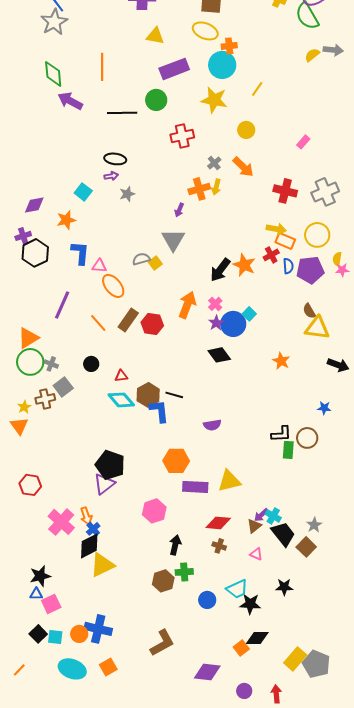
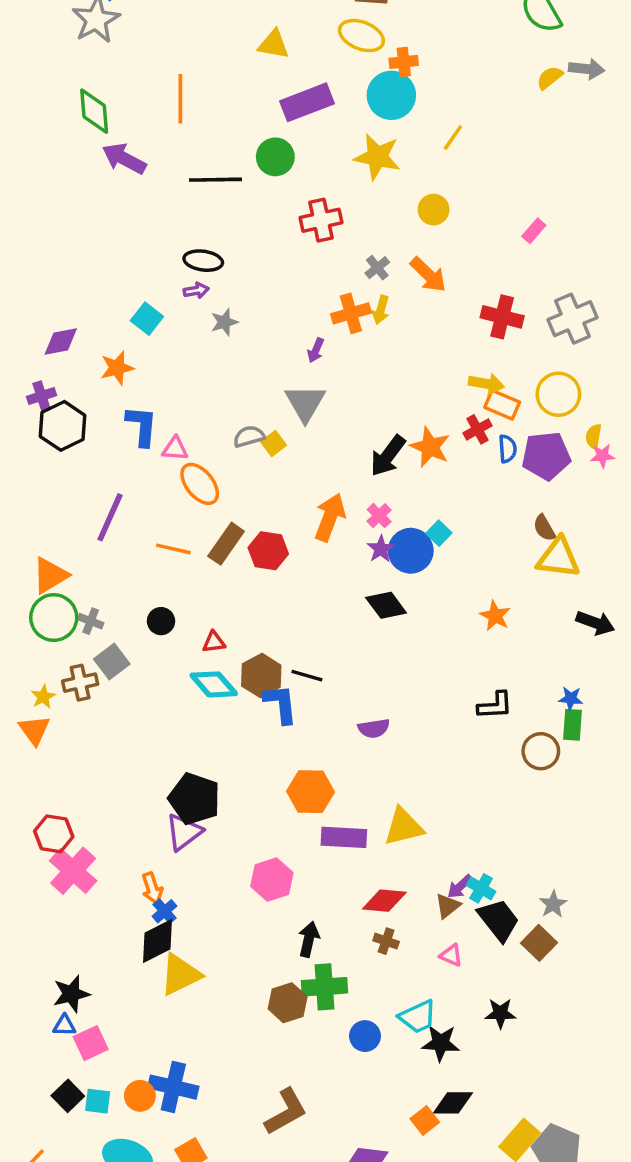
orange line: (98, 323) -> (173, 549), turned -36
black L-shape: (281, 434) -> (495, 705), moved
green rectangle: (288, 450) -> (572, 725), moved
pink cross: (61, 522) -> (73, 871), moved
green cross: (184, 572) -> (325, 987), size x1.4

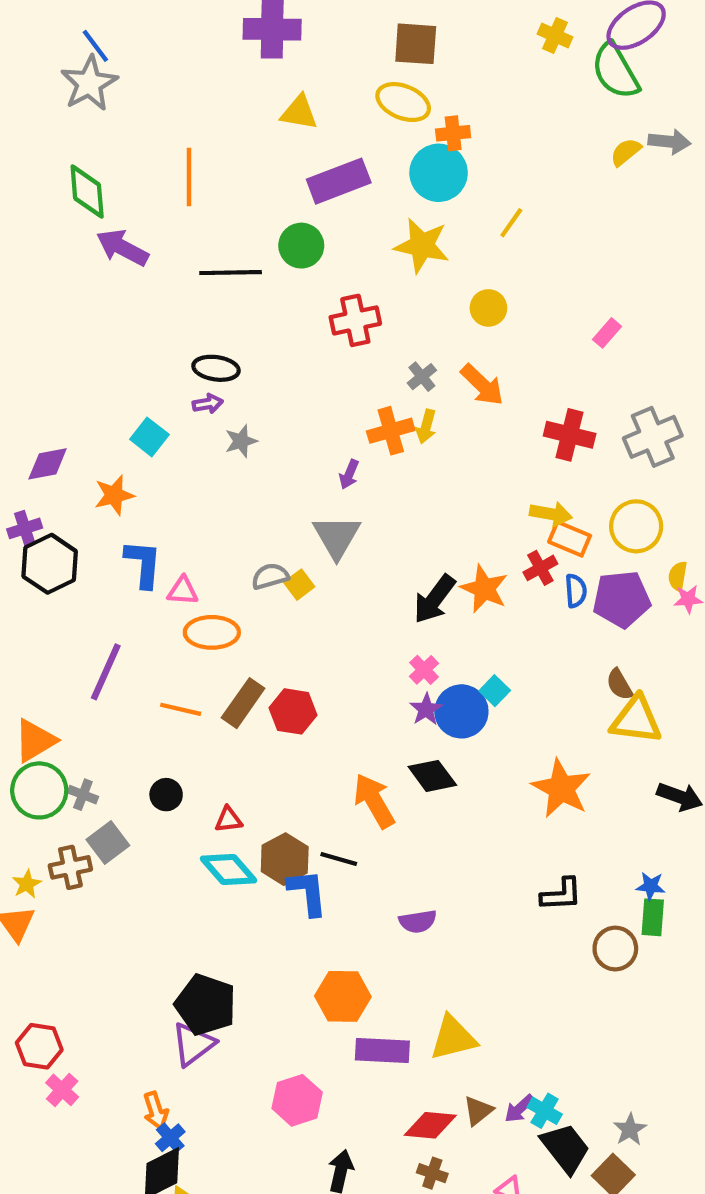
orange ellipse: (200, 484) -> (212, 632), turned -51
orange arrow: (330, 517) -> (374, 801), moved, turned -51
orange star: (495, 616) -> (561, 788), size x1.6
pink cross: (73, 871) -> (62, 1090), size x0.6
brown triangle: (448, 906) -> (478, 1111), moved

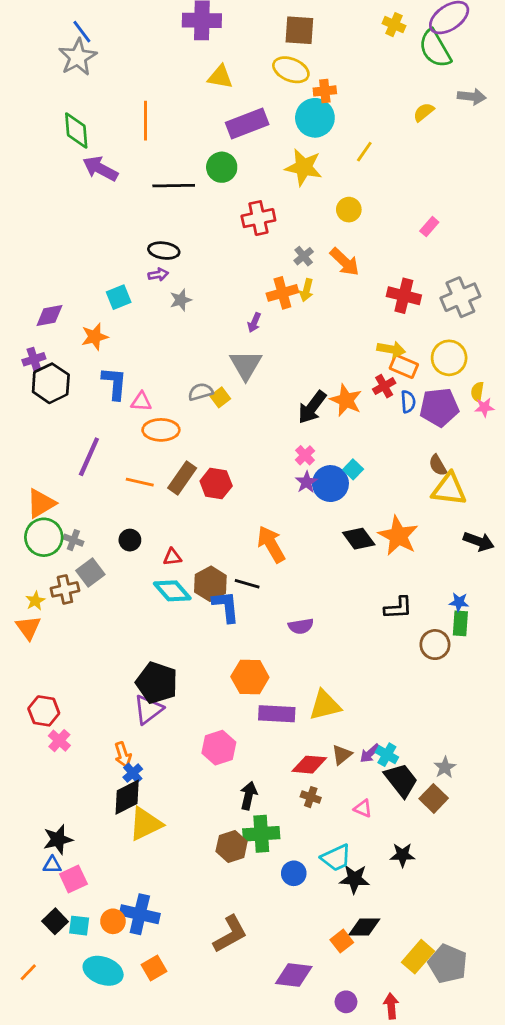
yellow semicircle: (626, 152) -> (424, 112), moved
cyan square: (149, 437) -> (119, 297), turned 30
black diamond: (432, 776) -> (359, 539), moved

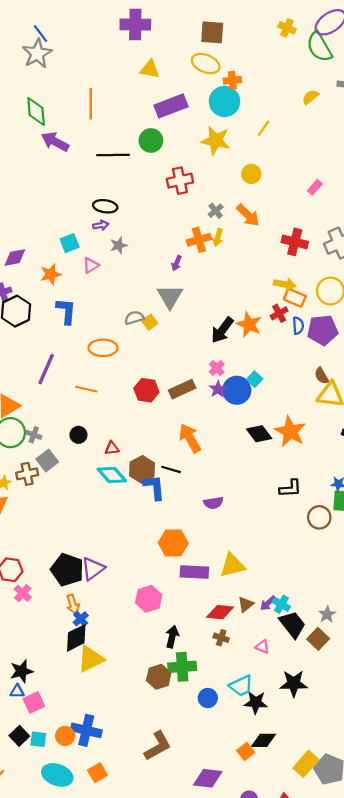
pink triangle: (141, 402) -> (91, 265), moved, turned -36
brown rectangle: (182, 478) -> (182, 389), moved, turned 30
black pentagon: (157, 683) -> (67, 570), moved
black star: (402, 855) -> (294, 683), size x1.4

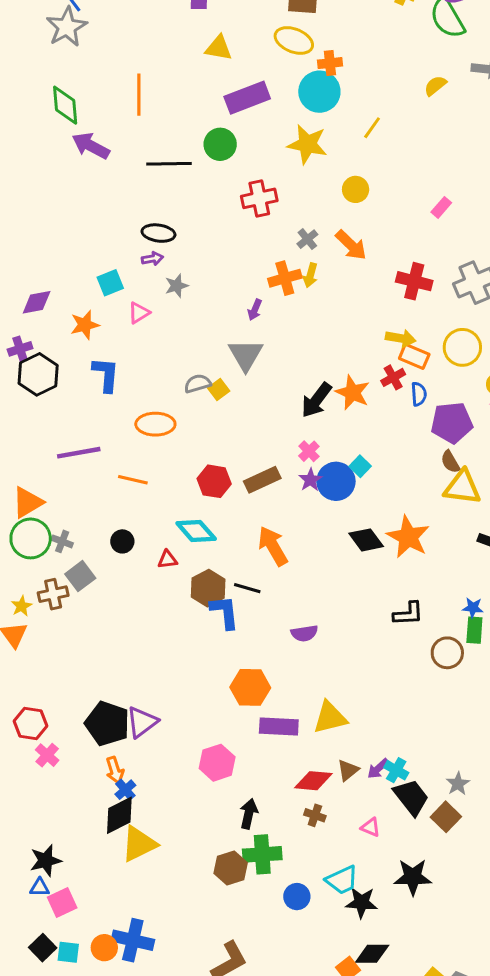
purple pentagon: (323, 330) -> (452, 423), moved
purple line: (46, 369) -> (79, 453), turned 56
cyan diamond: (112, 475) -> (196, 531), moved

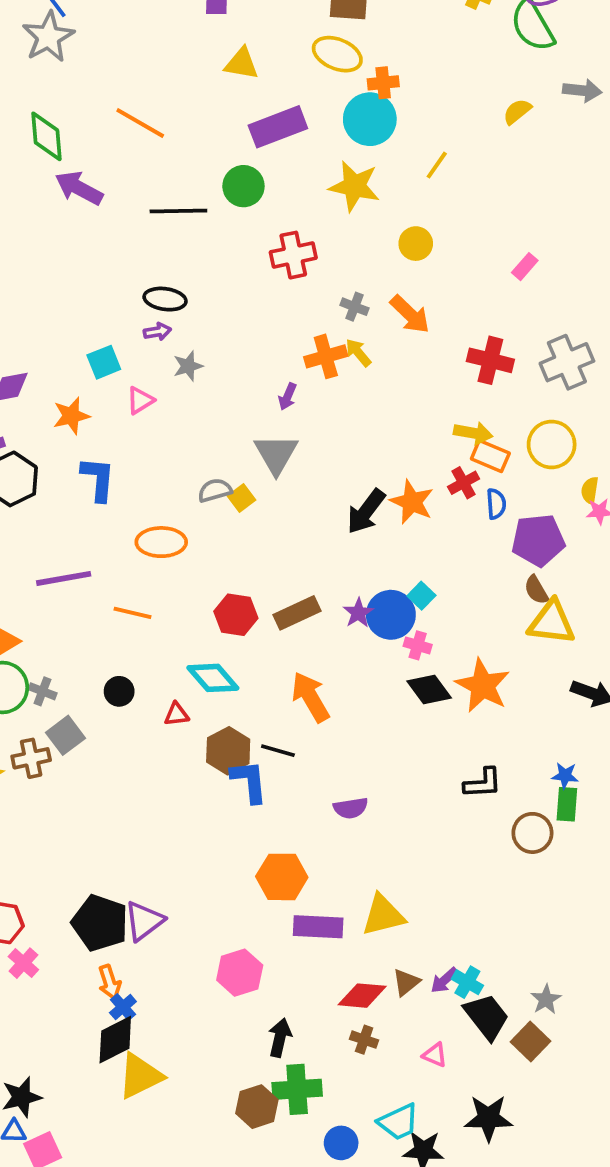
orange line: (139, 95) -> (140, 123), turned -60
gray cross: (307, 239) -> (354, 307), turned -30
yellow arrow: (310, 275) -> (358, 353), turned 125
pink cross: (309, 451) -> (418, 645), moved, turned -30

